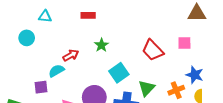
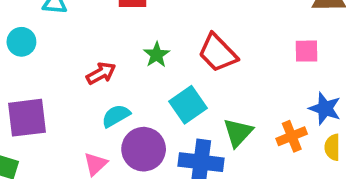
red trapezoid: (153, 50) -> (218, 53), moved
cyan semicircle: (56, 71) -> (116, 116), moved
purple square: (41, 87) -> (27, 118), moved, size x1.6

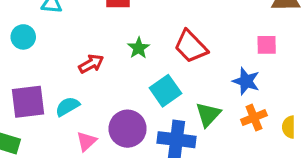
blue star: (325, 108) -> (246, 81), moved
cyan semicircle: (116, 116) -> (67, 106), moved

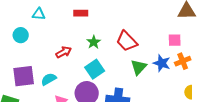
cyan square: (165, 91) -> (95, 69), moved
green triangle: (208, 114) -> (139, 67), moved
orange cross: (254, 118) -> (183, 61), moved

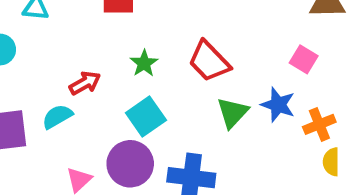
pink square: (175, 40) -> (304, 59), turned 32
orange cross: (183, 61) -> (319, 124), moved
cyan semicircle: (49, 79) -> (57, 116), moved

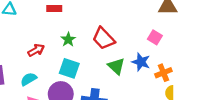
green triangle: (233, 113) -> (116, 66), turned -30
cyan semicircle: (57, 116) -> (29, 79), moved
cyan square: (146, 116) -> (69, 68), turned -36

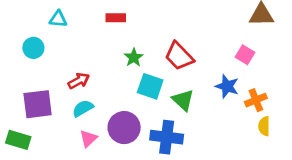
red arrow: (36, 50) -> (79, 81), moved
green triangle: (116, 66) -> (183, 100), moved
cyan square: (69, 68) -> (150, 86), moved

